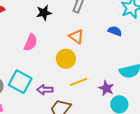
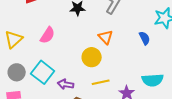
blue semicircle: (115, 31) -> (145, 38), turned 32
pink semicircle: (31, 42) -> (48, 35), moved

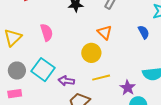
pink semicircle: (48, 35) -> (47, 32), turned -48

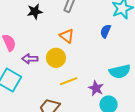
blue semicircle: (144, 32) -> (106, 31), turned -120
purple arrow: (66, 81) -> (30, 59), moved

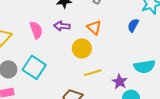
purple arrow: (30, 59) -> (62, 26), moved

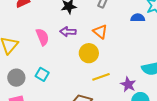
blue semicircle: (133, 25) -> (138, 18), moved, turned 64
cyan square: (34, 67) -> (42, 74), size x0.6

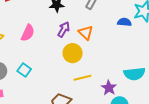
purple arrow: (68, 32) -> (64, 29), moved, turned 112
pink semicircle: (42, 37) -> (28, 33), turned 42

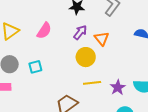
cyan square: (24, 70) -> (35, 67), turned 32
purple star: (109, 88) -> (118, 87), moved

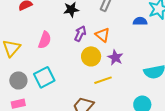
cyan square: (35, 67) -> (44, 77), size x1.5
purple star: (118, 87) -> (115, 58), moved

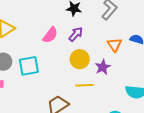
orange triangle: (102, 35) -> (115, 45), moved
pink semicircle: (45, 40) -> (50, 35), moved

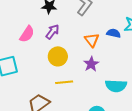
purple star: (103, 67) -> (91, 64), moved

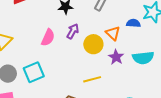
yellow circle: (58, 56) -> (93, 44), moved
cyan semicircle: (116, 86) -> (143, 58), moved

